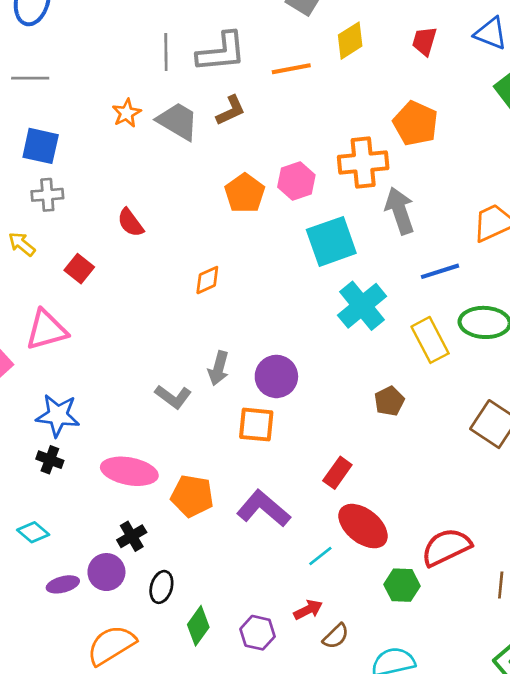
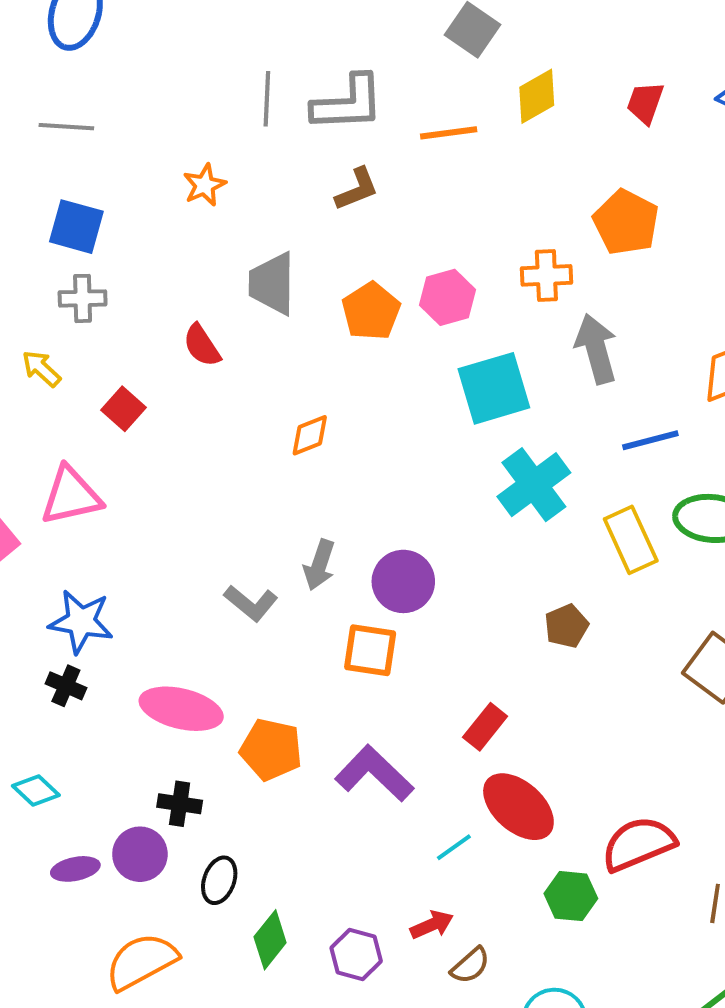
gray trapezoid: (178, 121) -> (272, 284), moved, turned -123
orange cross: (363, 163) -> (546, 275), size x0.7
black cross: (132, 536) -> (180, 804), turned 36

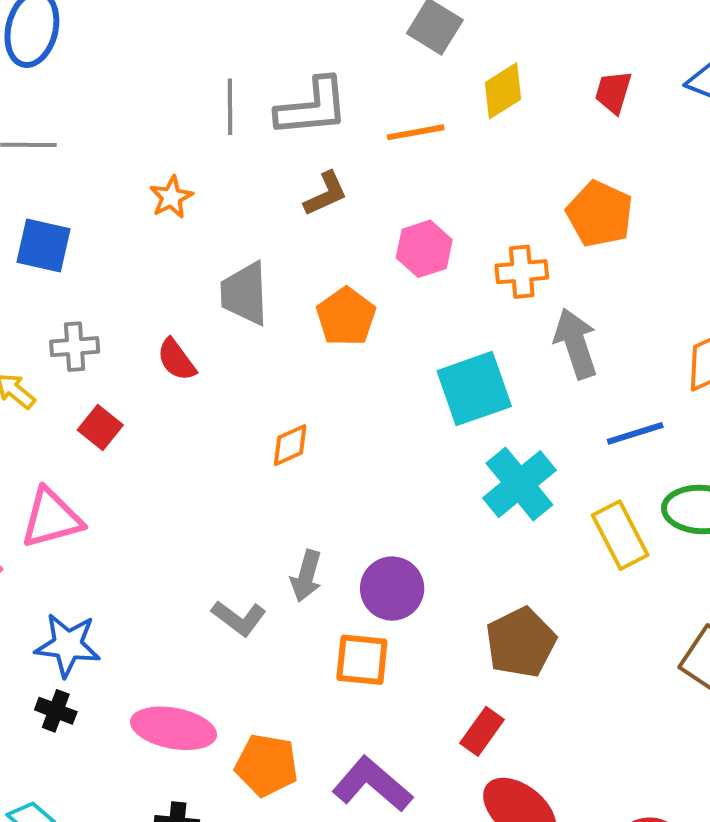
pink hexagon: (448, 297) -> (424, 249), moved
gray cross: (83, 298) -> (75, 347), moved
brown pentagon: (566, 626) -> (521, 642), moved, size x1.6

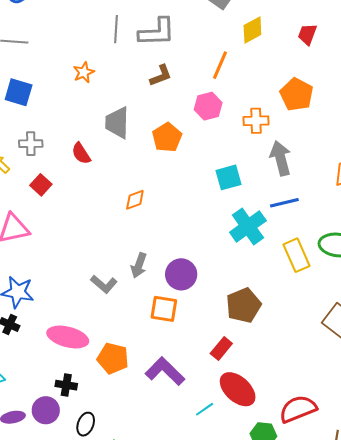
orange line: (416, 132) -> (220, 65), moved, turned -60
cyan square: (474, 389) -> (228, 177), size x0.7
blue line: (635, 433) -> (284, 203), moved

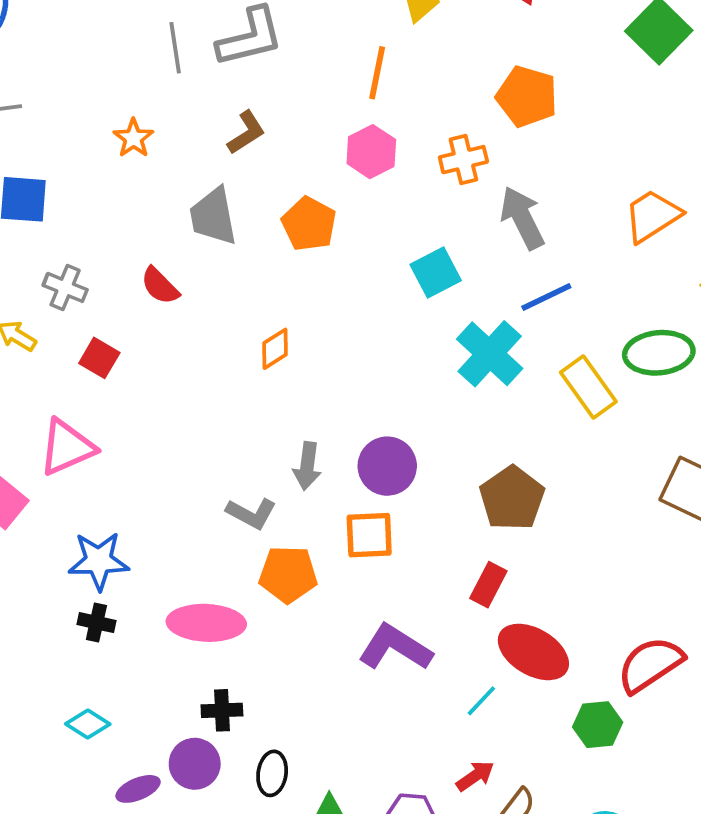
brown L-shape: (161, 76) -> (246, 133), moved
gray cross: (31, 144) -> (65, 287), turned 35
orange pentagon: (113, 358) -> (288, 574), moved

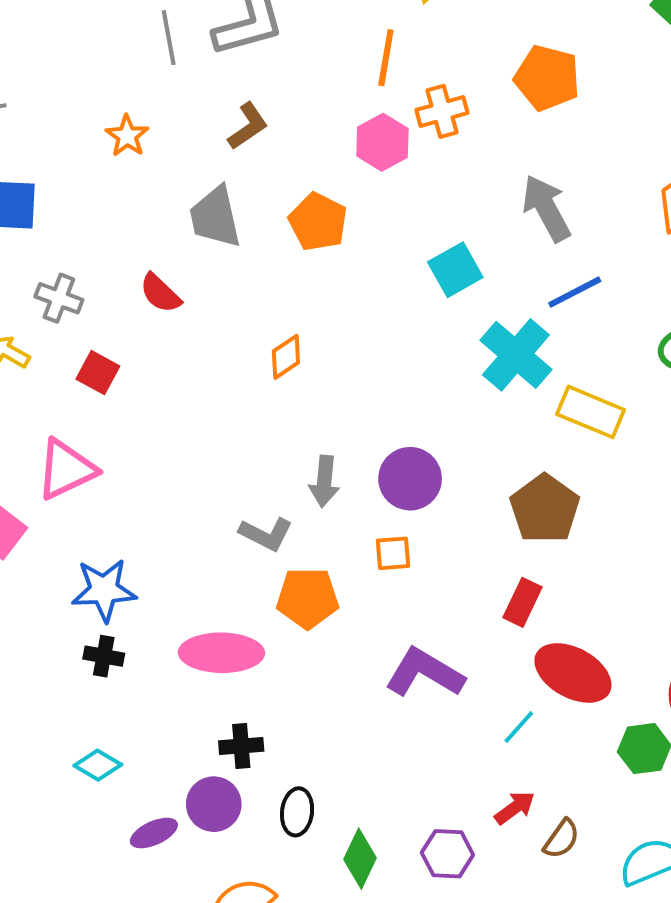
orange cross: (463, 160) -> (442, 111), moved
yellow rectangle: (588, 387) -> (591, 412), moved, turned -30
orange square: (369, 535) -> (393, 553), size x0.7

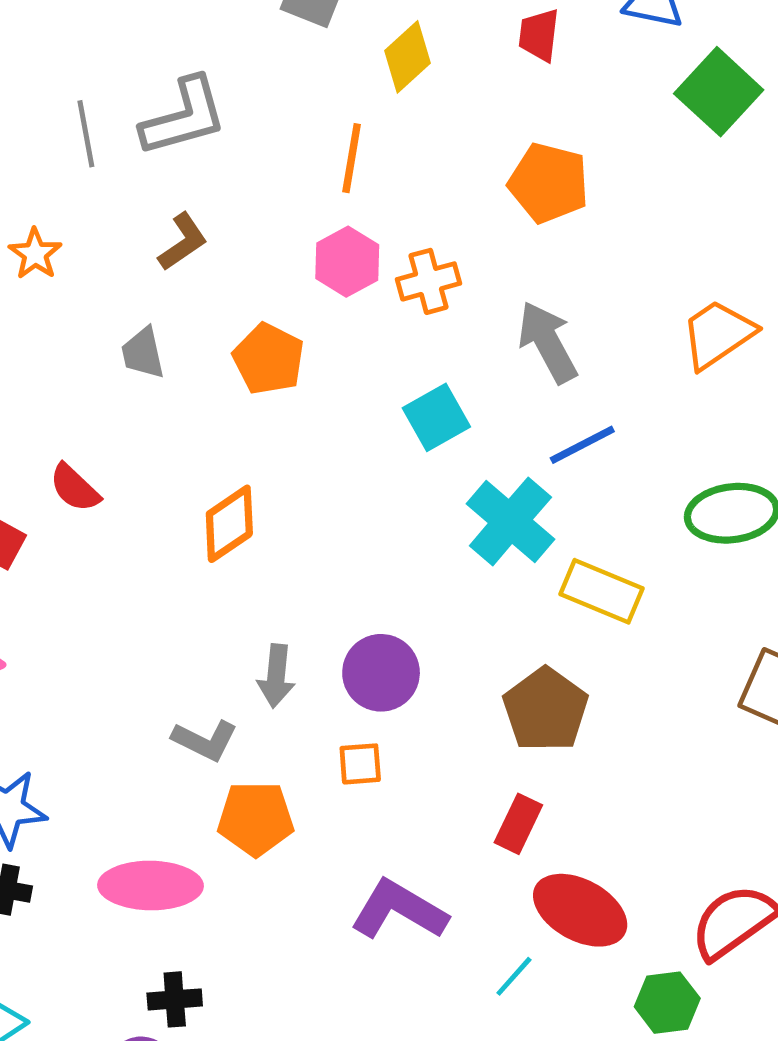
orange cross: (442, 111) -> (428, 281), moved
gray trapezoid: (215, 217) -> (143, 353), size x0.7
red semicircle: (160, 293) -> (75, 488), moved
orange diamond: (286, 357) -> (229, 524), size x1.4

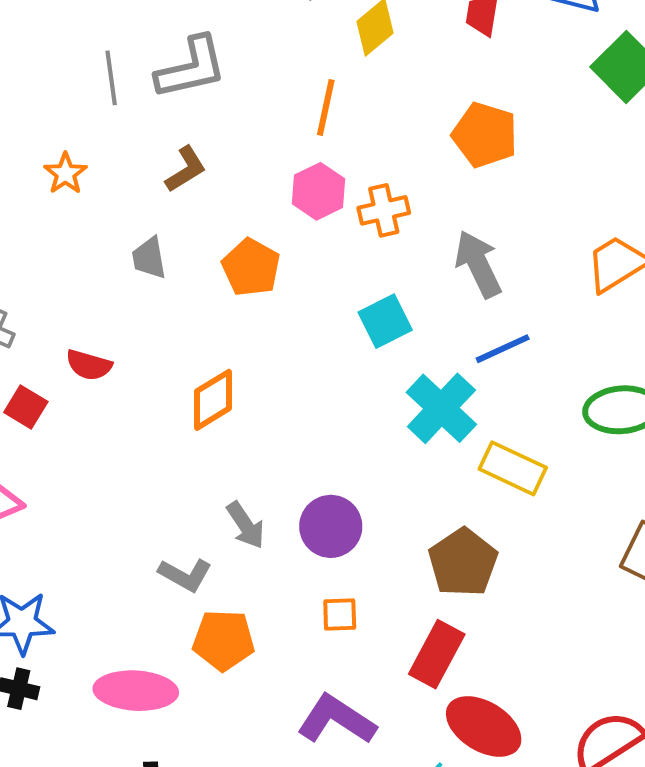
red semicircle: (75, 488) -> (89, 365), turned -30
gray arrow: (276, 676) -> (246, 525), turned -42
orange square: (360, 764) -> (340, 615), moved
red rectangle: (518, 824) -> (437, 654), size x1.4

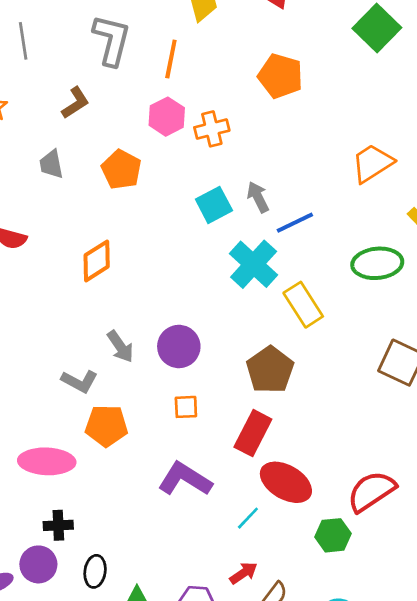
gray L-shape: (191, 68) -> (112, 40), moved, turned -62
gray arrow: (478, 264) -> (258, 197), moved, size x0.7
yellow rectangle: (513, 468) -> (303, 305), turned 33

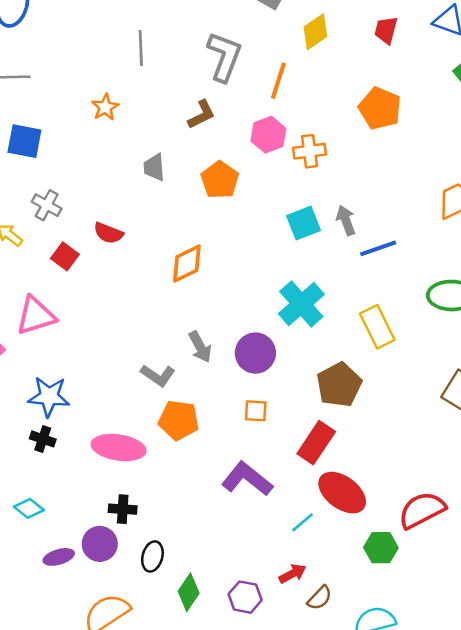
brown L-shape: (75, 103) -> (201, 114), moved
cyan cross: (254, 264) -> (301, 304), moved

